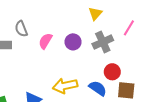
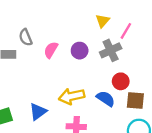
pink line: (129, 28) -> (126, 31), moved

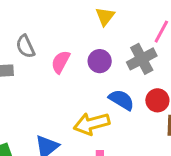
yellow triangle: (103, 21) -> (105, 16), moved
blue semicircle: (106, 99) -> (121, 100), moved

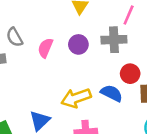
gray cross: (142, 59) -> (114, 40), turned 30
blue semicircle: (121, 100) -> (112, 93), moved

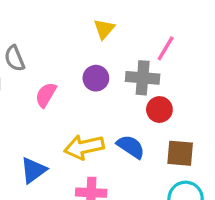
pink semicircle: (45, 48) -> (46, 95), moved
red circle: (130, 74) -> (159, 110), moved

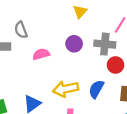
pink semicircle: (46, 95) -> (41, 54), turned 42
blue semicircle: (131, 147) -> (96, 89), turned -96

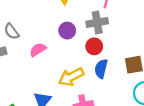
red circle: (115, 65) -> (94, 46), moved

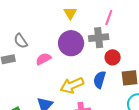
purple circle: (67, 31) -> (71, 43), size x1.6
red circle: (94, 46) -> (113, 57), moved

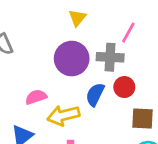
pink semicircle: (43, 59) -> (36, 97), moved
blue semicircle: (100, 80) -> (95, 94), moved

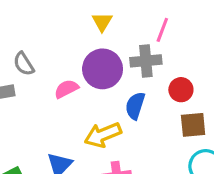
red circle: (124, 87) -> (181, 90), moved
pink semicircle: (36, 97) -> (66, 89), moved

